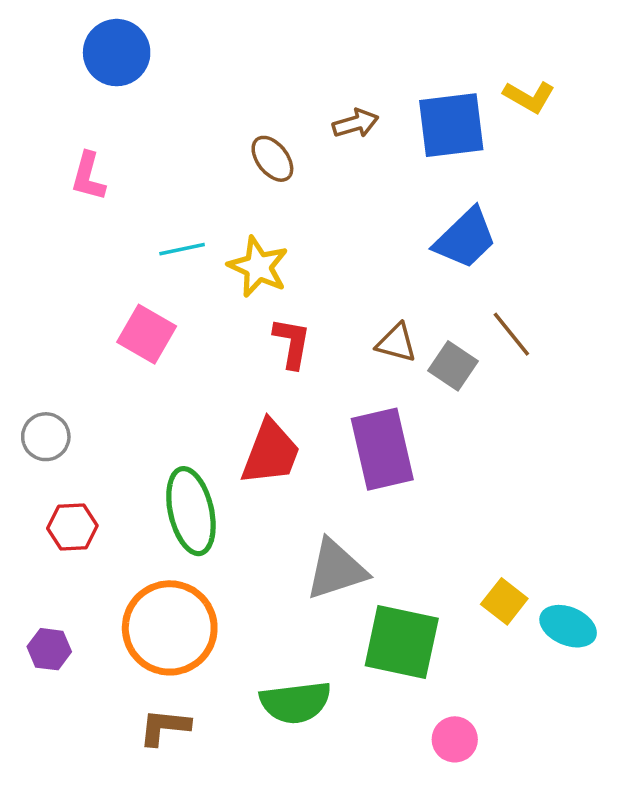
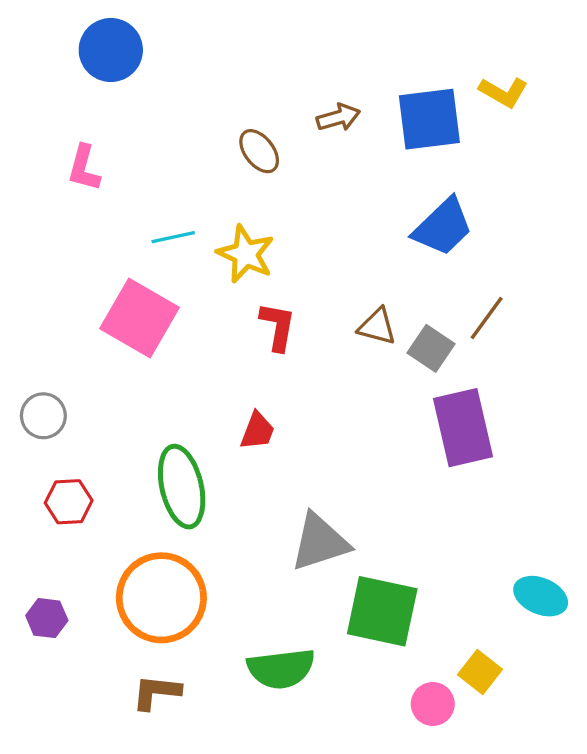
pink square: (147, 334) -> (139, 318), size x1.4
brown line: (511, 334) -> (487, 318), turned 75
purple rectangle: (382, 449) -> (463, 428), moved
red trapezoid: (271, 453) -> (257, 431), size x0.6
yellow square: (504, 601) -> (480, 672), moved

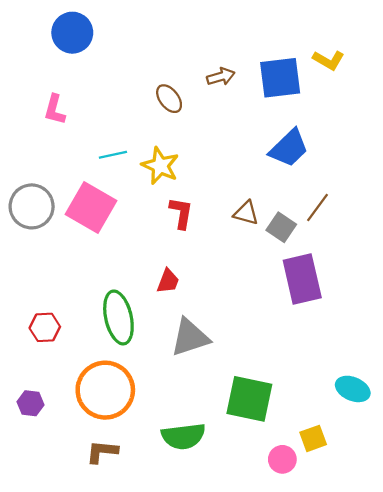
gray circle: (43, 416) -> (32, 206), moved, size x1.5
gray triangle: (320, 542) -> (190, 337), moved
yellow square: (480, 672) -> (313, 438), turned 32

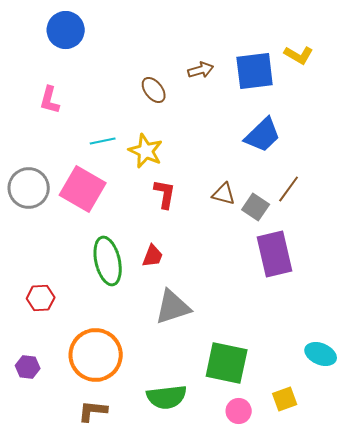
green ellipse: (118, 317) -> (108, 261), moved
pink circle: (282, 459) -> (239, 411), moved

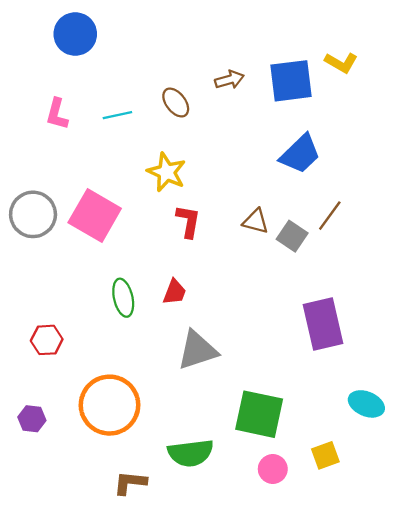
cyan line: (103, 141) -> (117, 115), moved
purple rectangle: (275, 254) -> (323, 324), moved
green ellipse: (108, 261) -> (123, 298), size x0.7
brown L-shape: (93, 411) -> (130, 483), moved

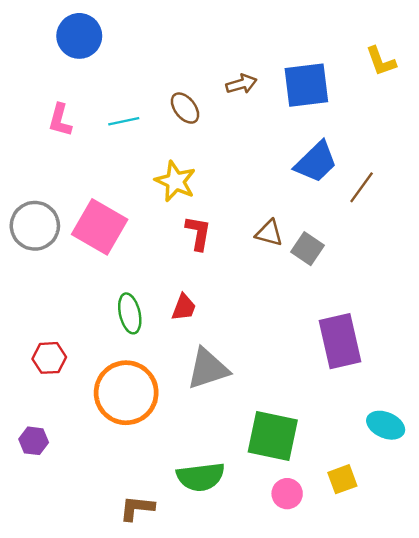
yellow L-shape: (341, 63) -> (381, 61), moved, turned 40
brown line: (330, 216) -> (362, 187), moved
orange circle: (110, 405) -> (126, 393), moved

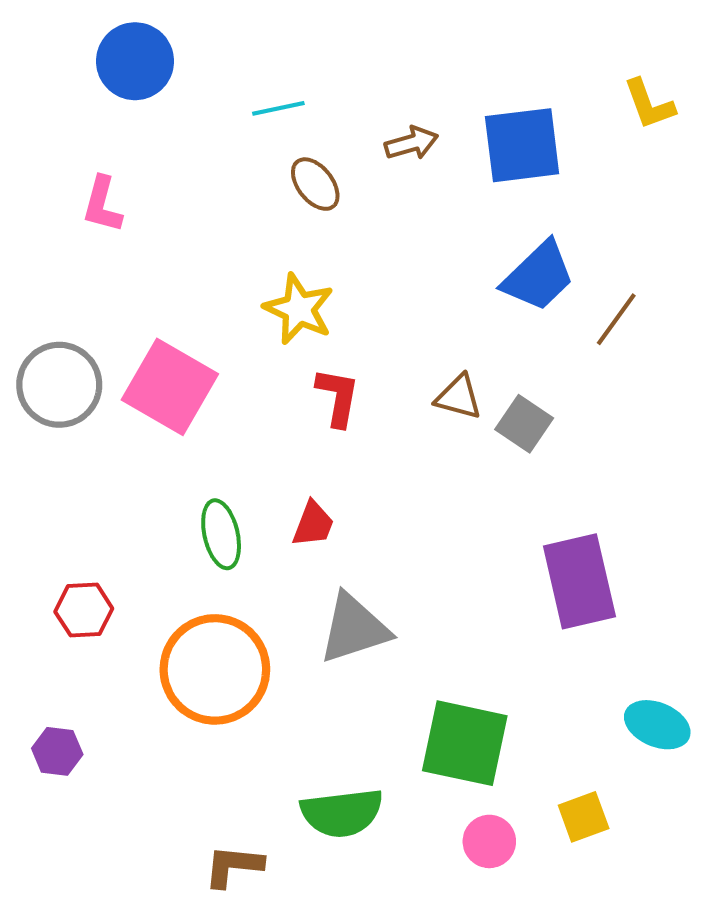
cyan line: (124, 121) -> (278, 108), moved

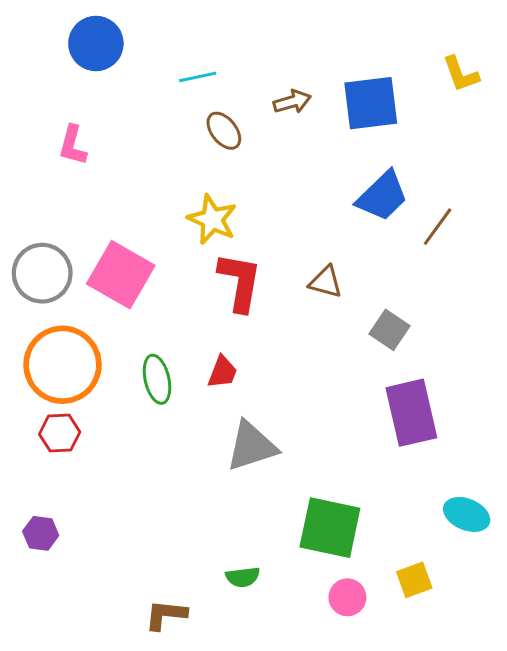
red L-shape: (338, 397) -> (240, 282), size x1.4
gray square: (524, 424) -> (390, 330), moved
orange circle: (215, 669) -> (63, 365), moved
green semicircle: (342, 813) -> (243, 577), size x0.6

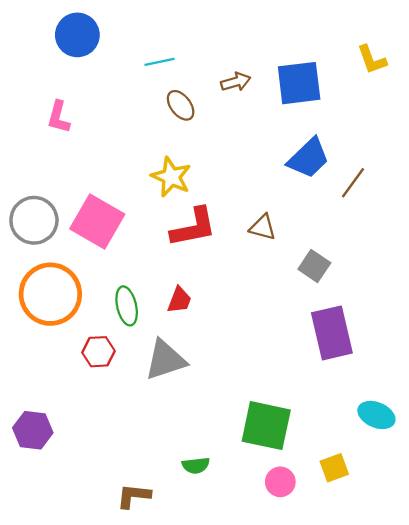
red L-shape: (240, 282) -> (193, 227), turned 69
red hexagon: (60, 433) -> (98, 352), moved
gray triangle: (251, 446) -> (165, 360), moved
purple hexagon: (41, 533) -> (33, 430), size x1.4

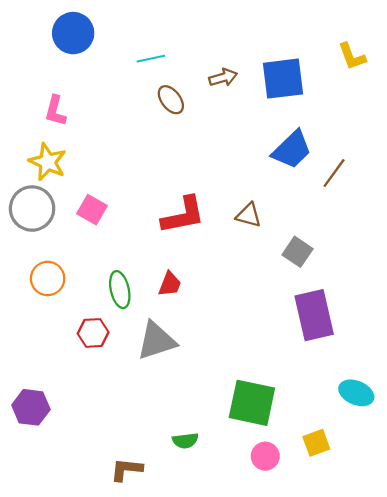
yellow star: (171, 177) -> (48, 162), moved
pink square: (97, 221) -> (92, 210), size x0.6
orange circle: (50, 294) -> (48, 278), size x0.6

